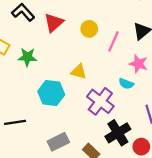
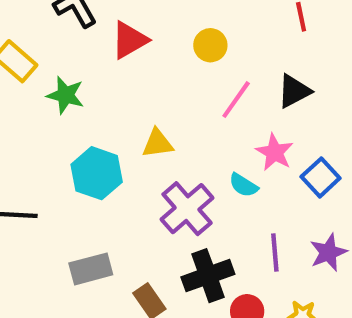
yellow circle: (89, 29) -> (210, 45), moved
yellow triangle: (79, 72) -> (158, 143), turned -35

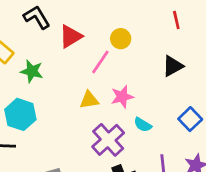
pink line: (236, 100) -> (100, 62), moved
pink star: (275, 152) -> (122, 97), moved, turned 30
cyan hexagon: (97, 173) -> (20, 114), moved

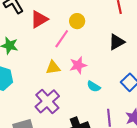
purple cross: (108, 140) -> (47, 101), moved

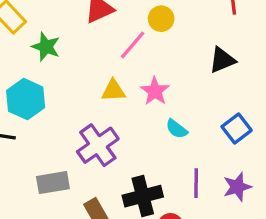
pink star: (78, 65) -> (155, 91), turned -30

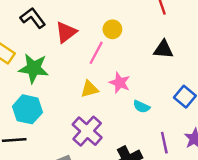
green star: (46, 47) -> (34, 68), size x1.4
black triangle: (222, 60) -> (163, 49), turned 40

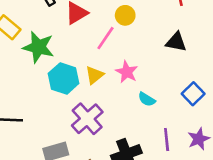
yellow triangle: (90, 89) -> (94, 75), turned -30
cyan hexagon: (27, 109) -> (64, 78), moved

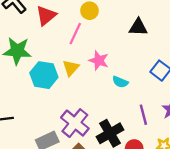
purple cross: (87, 119) -> (75, 123), moved

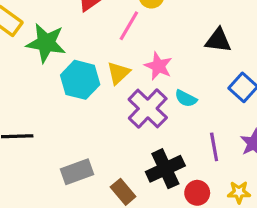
black triangle: (138, 27) -> (218, 40), moved
purple cross: (75, 123) -> (148, 108), moved

